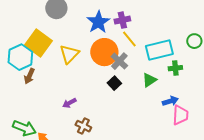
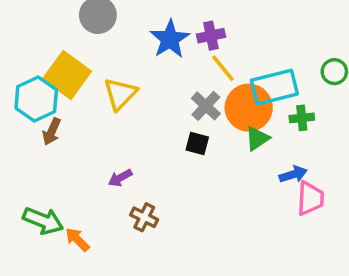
orange circle: (104, 52) -> (249, 108), moved
black square: (114, 83) -> (197, 144), turned -32

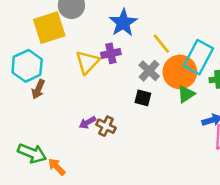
purple cross: (211, 36) -> (111, 53), moved
yellow square: (67, 75) -> (49, 28), moved, turned 36
cyan rectangle: (274, 87) -> (198, 57), turned -48
brown cross: (144, 217) -> (106, 126), moved

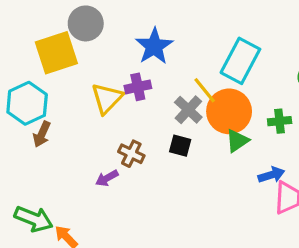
yellow line: (161, 44) -> (205, 90), moved
cyan rectangle: (198, 57) -> (240, 61), moved
brown cross: (106, 126) -> (131, 154), moved

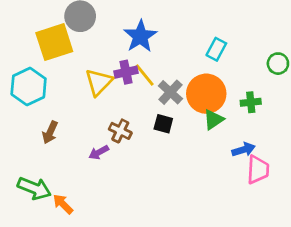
cyan rectangle: (240, 61) -> (216, 49), size x0.6
yellow line: (205, 90) -> (145, 75), moved
brown arrow: (42, 134) -> (50, 132), moved

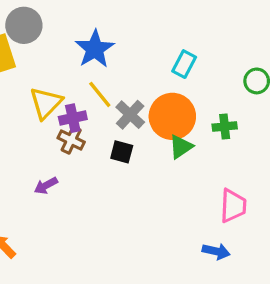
purple cross: (126, 72) -> (73, 118), moved
brown cross: (120, 131) -> (71, 140), moved
blue arrow: (244, 150) -> (216, 251), moved, turned 30

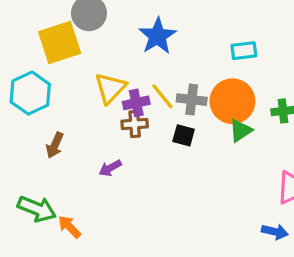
cyan rectangle: (184, 64) -> (244, 51), turned 55
yellow line: (100, 94) -> (162, 96), moved
gray cross: (130, 115) -> (192, 100), turned -36
brown cross: (71, 140) -> (135, 124), turned -30

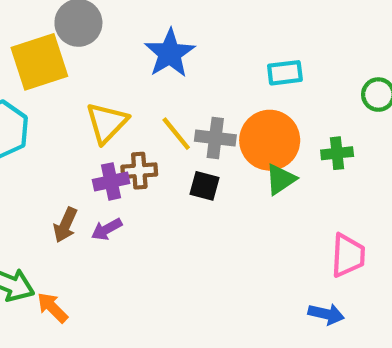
purple cross: (136, 103) -> (111, 181), moved
brown arrow: (55, 145) -> (65, 225), moved

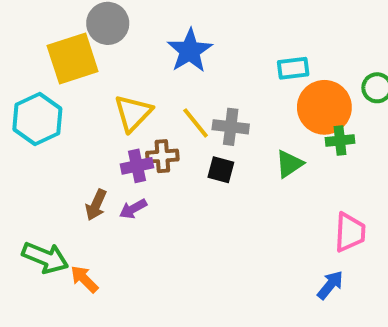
orange circle: (270, 140) -> (324, 107), moved
blue arrow: (326, 314) -> (330, 285), turned -64

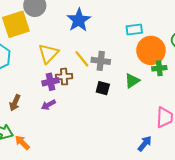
black square: (221, 170) -> (103, 88), moved
brown arrow: (96, 205) -> (15, 103), moved
blue arrow: (330, 285) -> (145, 144), moved

